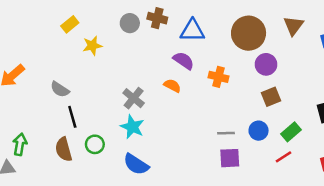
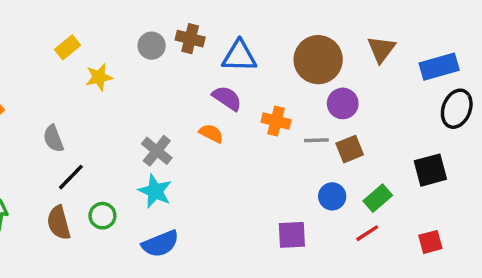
gray semicircle: (60, 89) -> (53, 139), turned 36
black line: (72, 117) -> (71, 177), turned 60
gray line: (226, 133) -> (316, 140), moved
blue semicircle: (136, 164) -> (160, 244), turned -55

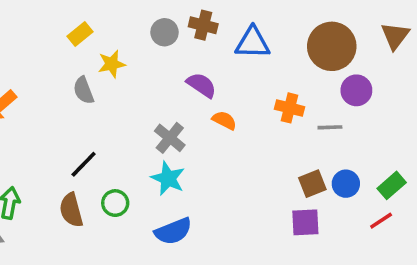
purple semicircle: (227, 98) -> (201, 85), moved
gray semicircle: (53, 139) -> (84, 90), moved
brown square: (350, 149) -> (312, 184), moved

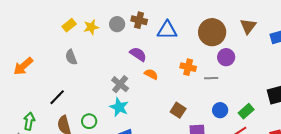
yellow star: (112, 64) -> (91, 27), moved
black line: (84, 164) -> (57, 97), moved
brown square: (312, 184) -> (178, 110), moved, turned -35

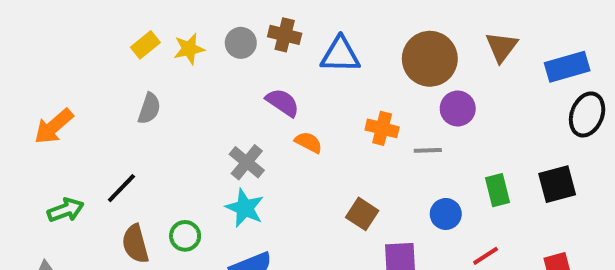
gray semicircle: (71, 57) -> (149, 109), turned -140
green rectangle: (246, 111) -> (497, 190), moved, turned -63
green arrow: (29, 121) -> (66, 210), moved, turned 60

